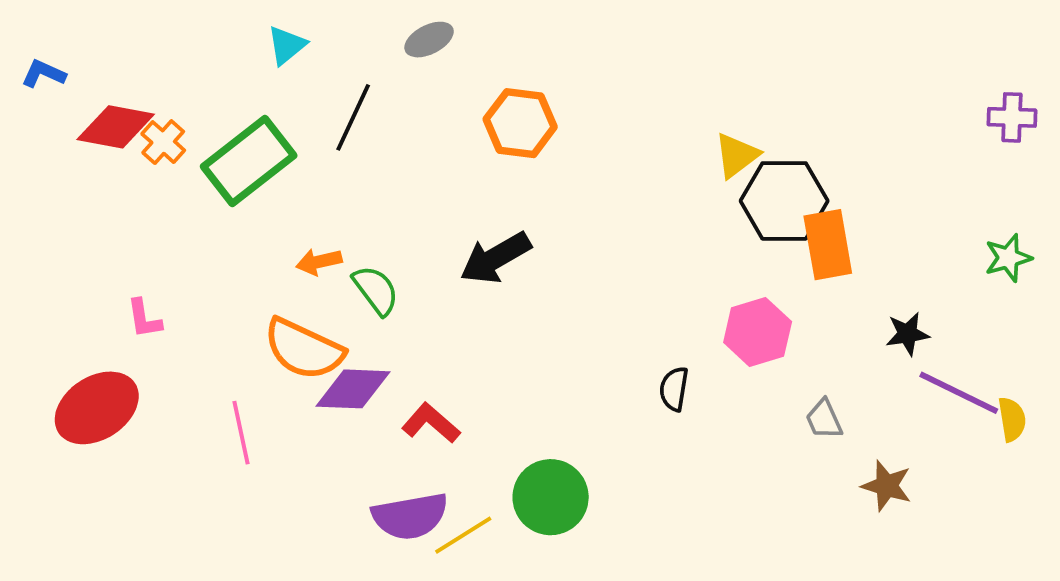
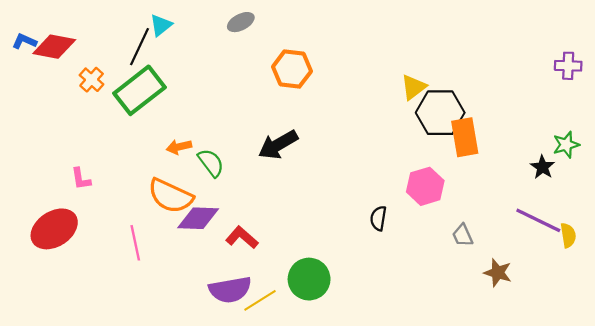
black line: (353, 117) -> (139, 47), moved
red diamond: (116, 127) -> (54, 47), moved
black star: (908, 334) -> (543, 167), moved, turned -30

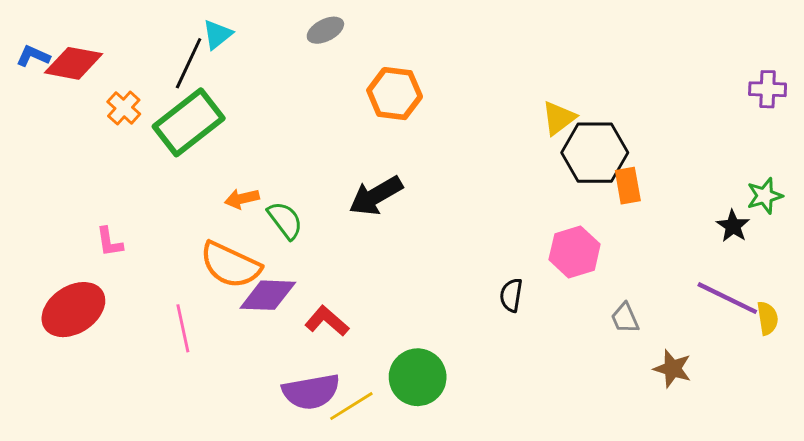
orange rectangle: (465, 137) -> (628, 186), size x0.7

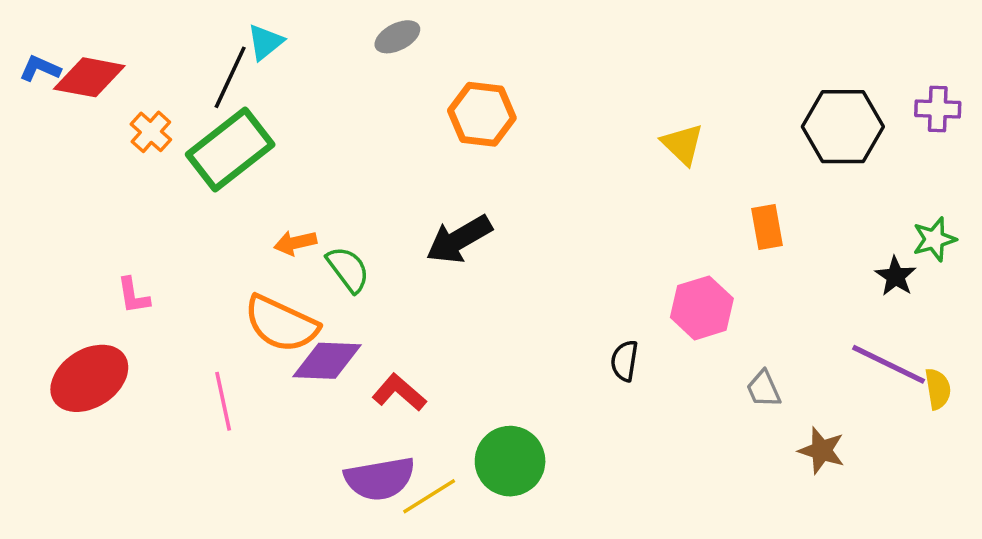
yellow triangle: (559, 118) -> (683, 144), turned -39
black hexagon: (595, 153) -> (843, 127), moved

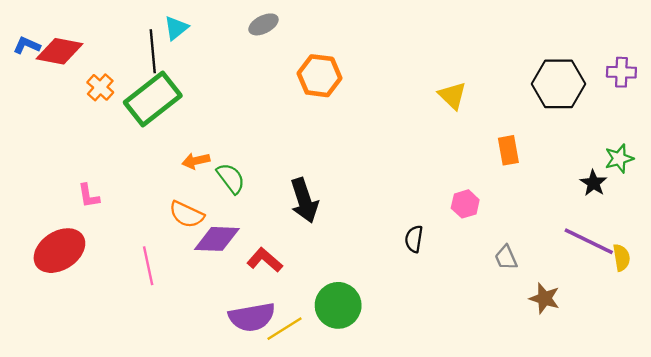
black line: (230, 77) -> (153, 51), turned -30
black arrow: (459, 239) -> (304, 200), moved, turned -78
pink hexagon: (702, 308) -> (465, 204), size x0.7
orange semicircle: (281, 324) -> (187, 214), size x0.7

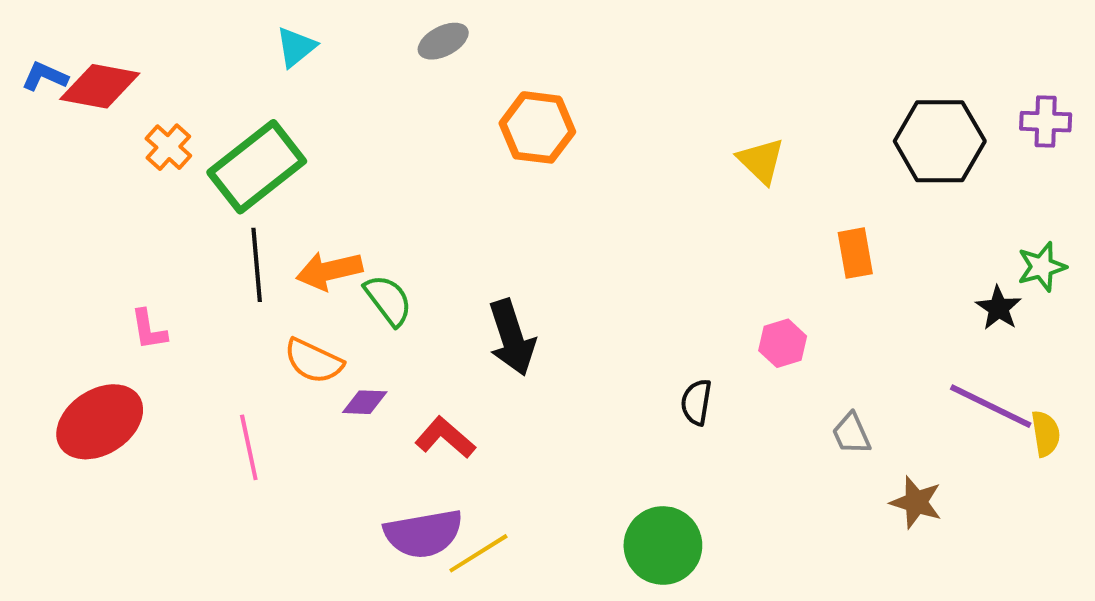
black line: (153, 51) -> (257, 265), moved
orange arrow: (196, 161) -> (329, 271), size x1.4
purple diamond: (217, 239) -> (365, 402), size x0.6
green circle: (338, 305) -> (663, 545), moved

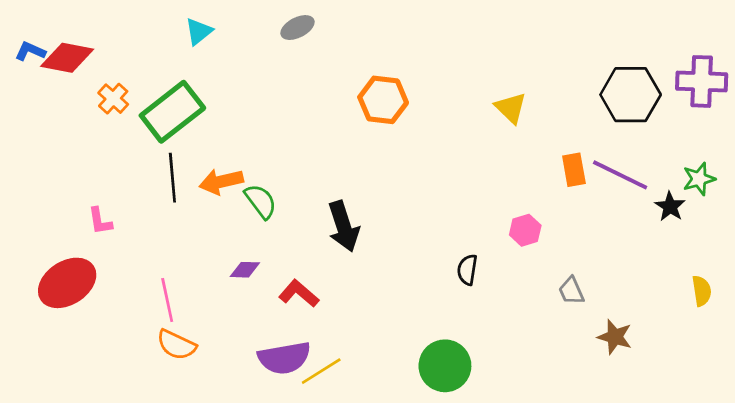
purple cross: (1046, 122) -> (702, 81), size x1.5
orange hexagon: (537, 127) -> (383, 100), moved
orange semicircle: (314, 361) -> (176, 345), moved
purple line: (991, 406) -> (620, 175), moved

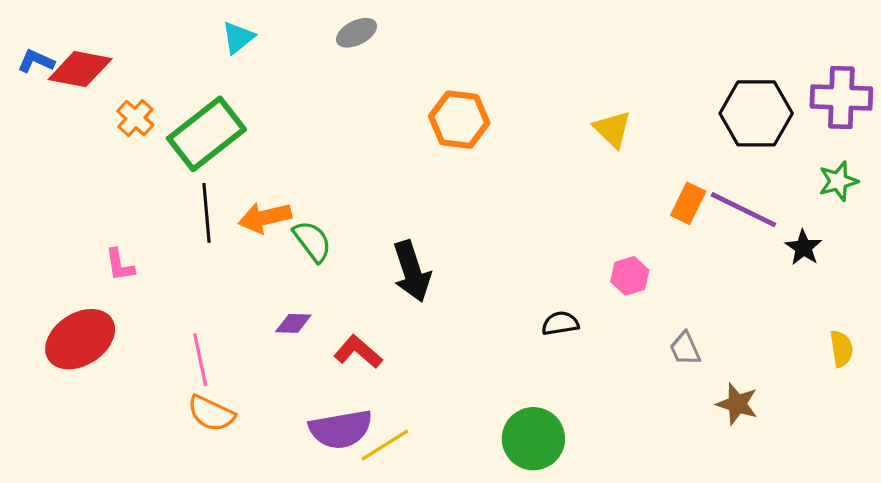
orange rectangle: (574, 170) -> (688, 203), turned 36
green star: (699, 179) -> (838, 181), moved
black semicircle: (467, 270) -> (560, 323), turned 72

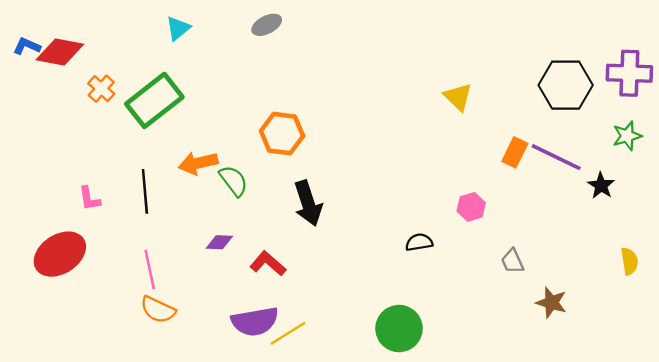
orange hexagon: (459, 120) -> (282, 134), moved
black line: (206, 213) -> (145, 191), moved

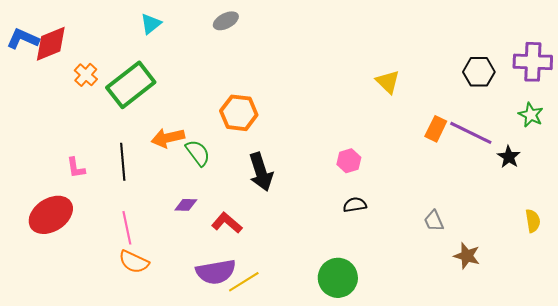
blue L-shape: (27, 46) -> (23, 39), size x1.4
red diamond: (60, 52) -> (51, 44), turned -33
black hexagon: (566, 85) -> (479, 72), size x0.7
green star: (627, 136) -> (531, 115), turned -30
pink hexagon: (471, 207) -> (349, 161), moved

